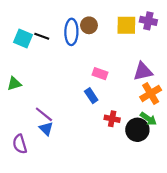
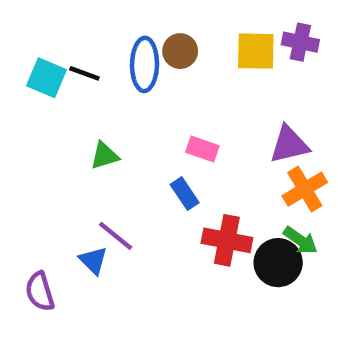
green triangle: (14, 84) -> (104, 156), moved
purple line: (44, 114) -> (116, 236), moved
red cross: (112, 119) -> (227, 240), size x1.5

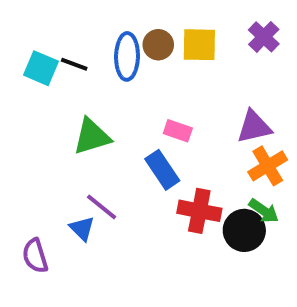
purple cross: (300, 42) -> (264, 37), turned 32
yellow square: (256, 51) -> (199, 45), moved
green triangle: (104, 156) -> (92, 137), size x1.5
blue rectangle: (185, 194) -> (162, 170), size x1.4

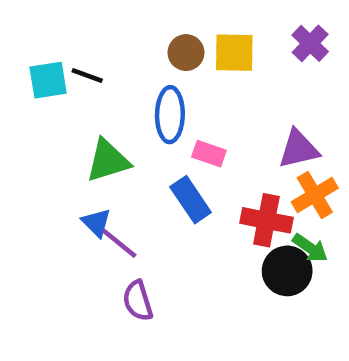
blue ellipse: (127, 56) -> (170, 115), moved
cyan square: (41, 68) -> (48, 80), turned -32
red cross: (199, 211) -> (266, 220), moved
blue triangle: (82, 228) -> (96, 223), moved
purple semicircle: (35, 256) -> (138, 301), moved

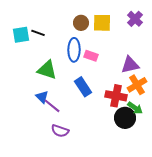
pink rectangle: (209, 154) -> (91, 56), moved
green triangle: (108, 161) -> (47, 70), turned 35
purple semicircle: (138, 301) -> (60, 131), turned -54

